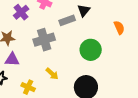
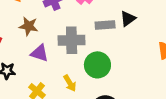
green circle: (91, 50) -> (97, 65), moved
purple triangle: (12, 59) -> (39, 53), moved

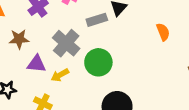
gray cross: (72, 40) -> (66, 43), turned -35
yellow arrow: (70, 83) -> (60, 75), moved, turned 105

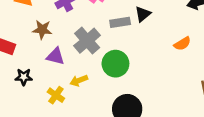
orange semicircle: (163, 32) -> (182, 44), turned 72
yellow arrow: (60, 75) -> (79, 81), moved

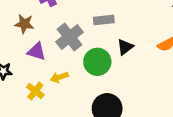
black triangle: (143, 14) -> (125, 47), moved

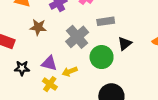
purple triangle: (37, 51) -> (49, 63), moved

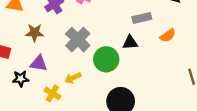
gray rectangle: (106, 21) -> (142, 18), moved
black triangle: (125, 43) -> (130, 42), turned 40
purple triangle: (49, 63) -> (39, 63), moved

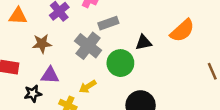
gray rectangle: (142, 18) -> (108, 23), moved
orange semicircle: (168, 35) -> (182, 31), size x1.5

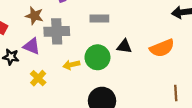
gray cross: (88, 46) -> (57, 31), moved, turned 30
yellow arrow: (88, 87) -> (71, 65), moved

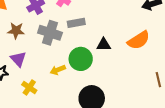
gray cross: (57, 31) -> (50, 33), moved, turned 30
purple triangle: (32, 46) -> (18, 59), turned 35

